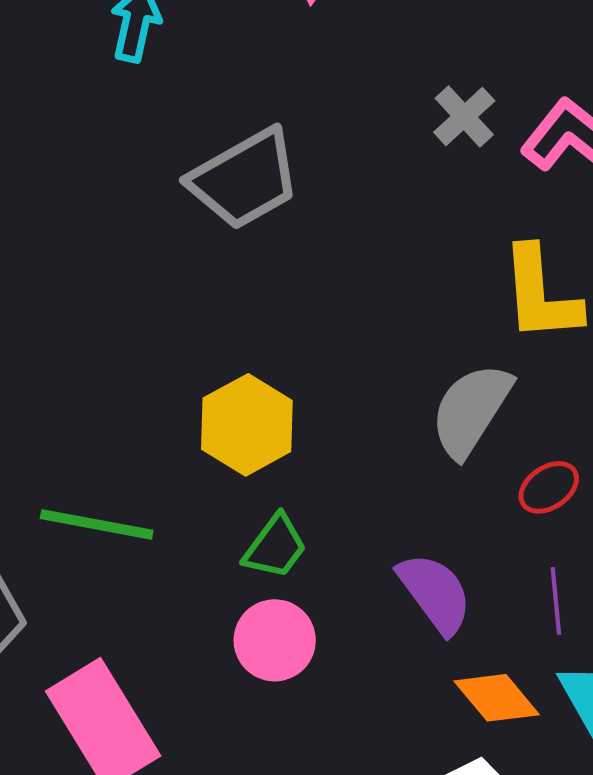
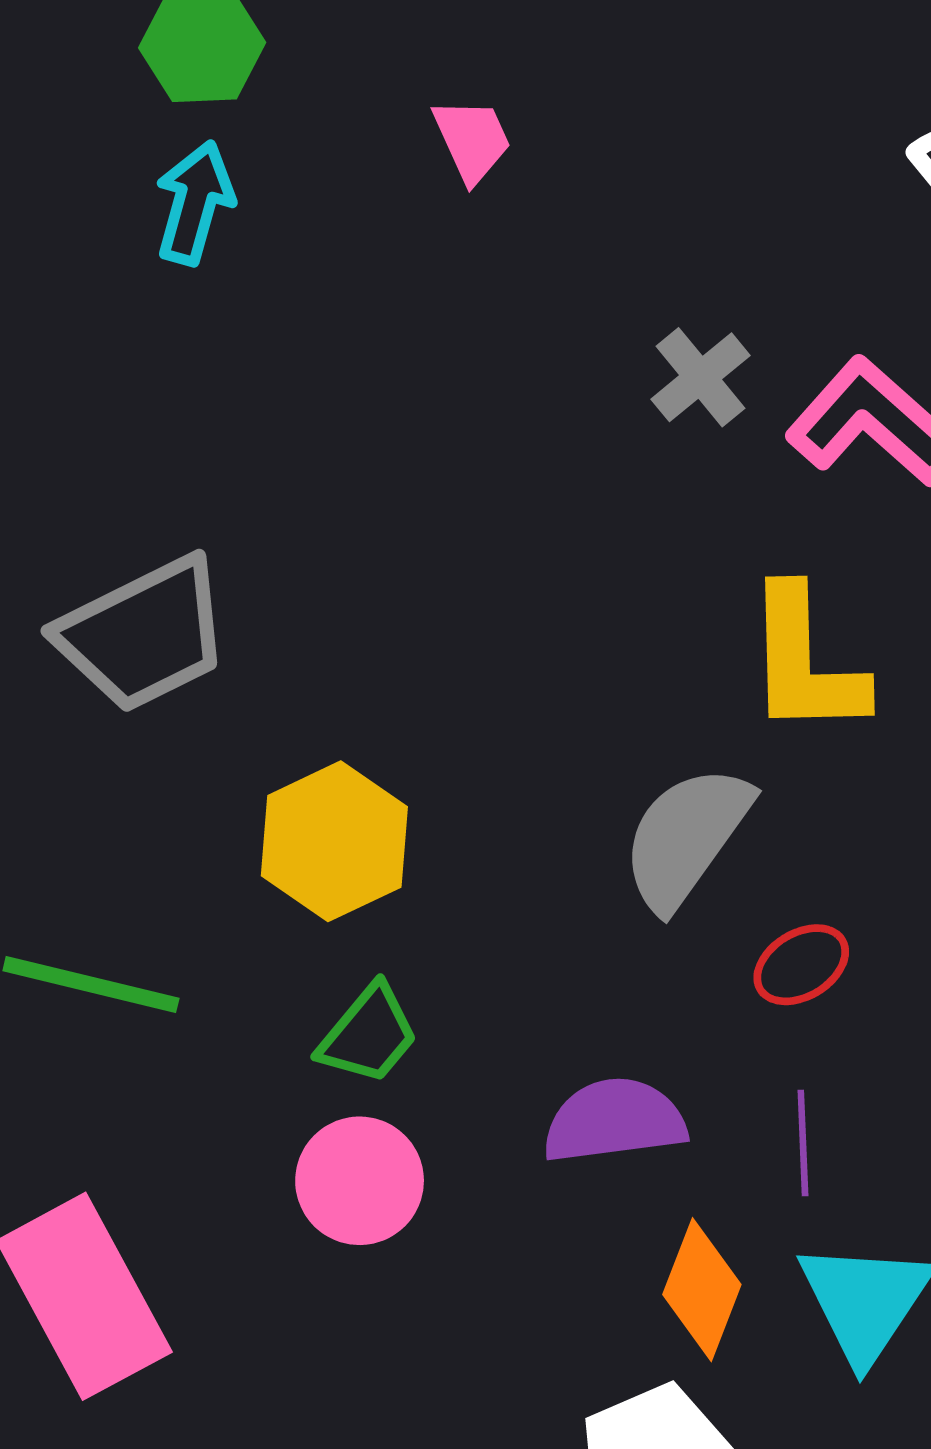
gray trapezoid: (245, 179) -> (144, 634), moved
purple semicircle: (435, 593) -> (614, 1121), turned -64
orange diamond: (497, 698) -> (702, 1290), turned 58

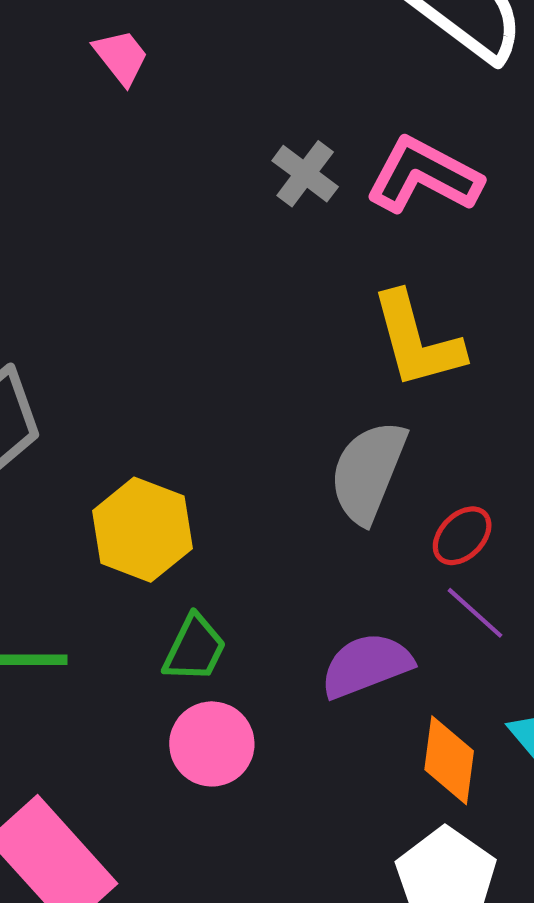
purple line: (803, 1143) -> (475, 613), moved, turned -32

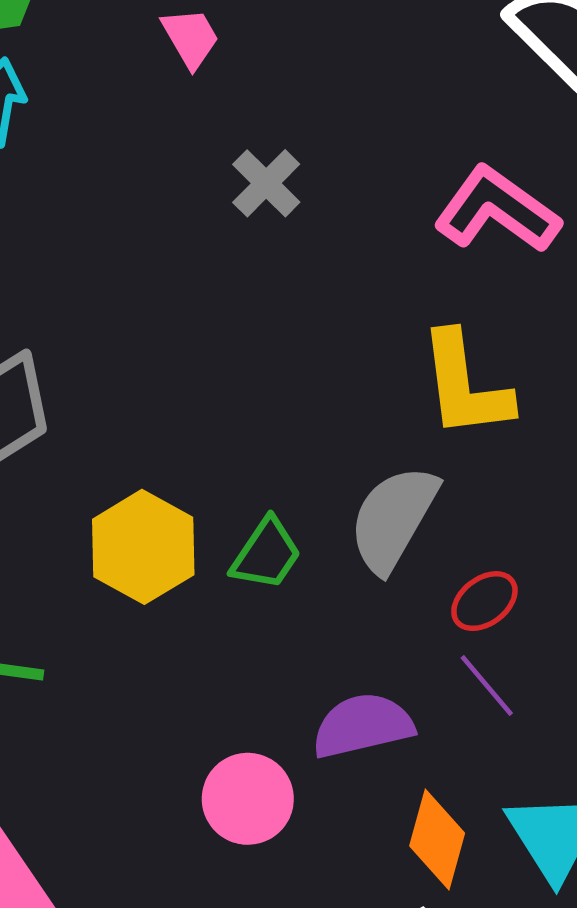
gray cross: (305, 174) -> (266, 183), moved
green trapezoid: (195, 649) -> (266, 554), moved
pink circle: (212, 744) -> (248, 799), moved

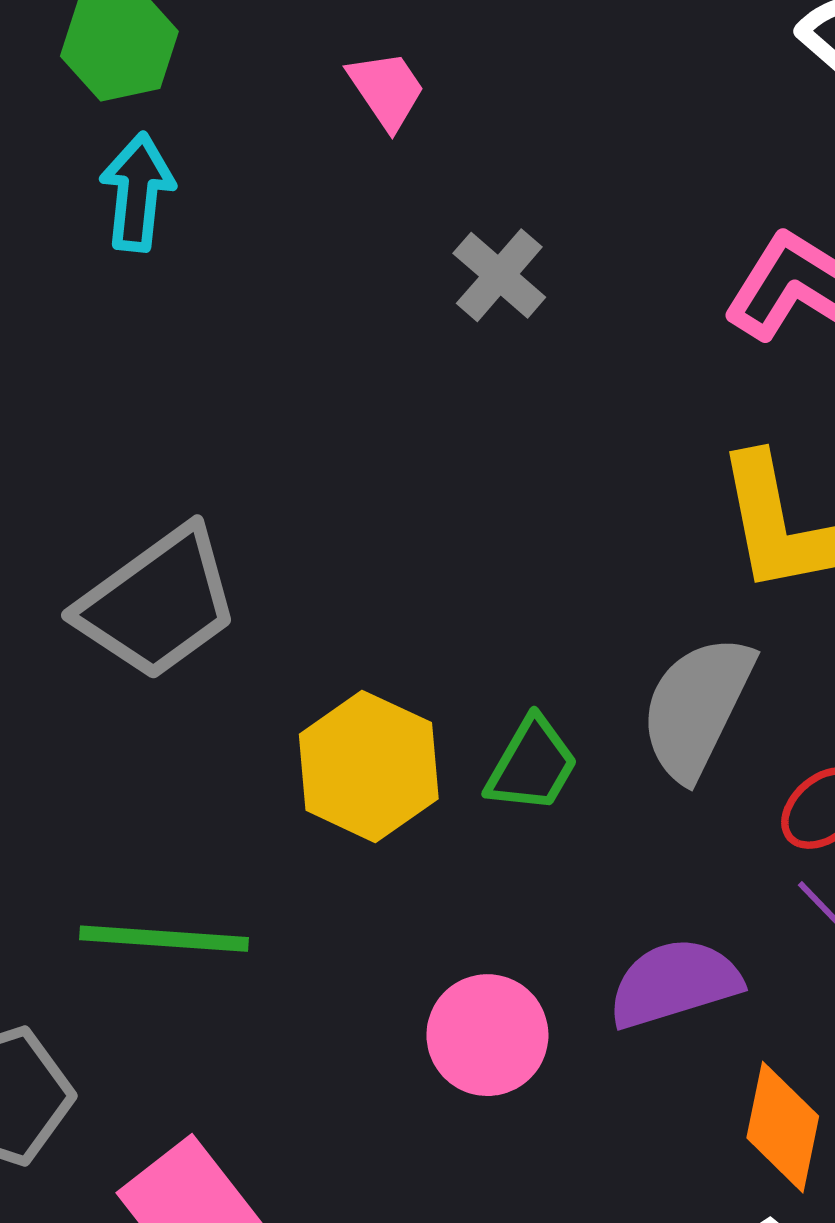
pink circle: (248, 799) -> (487, 1035), moved

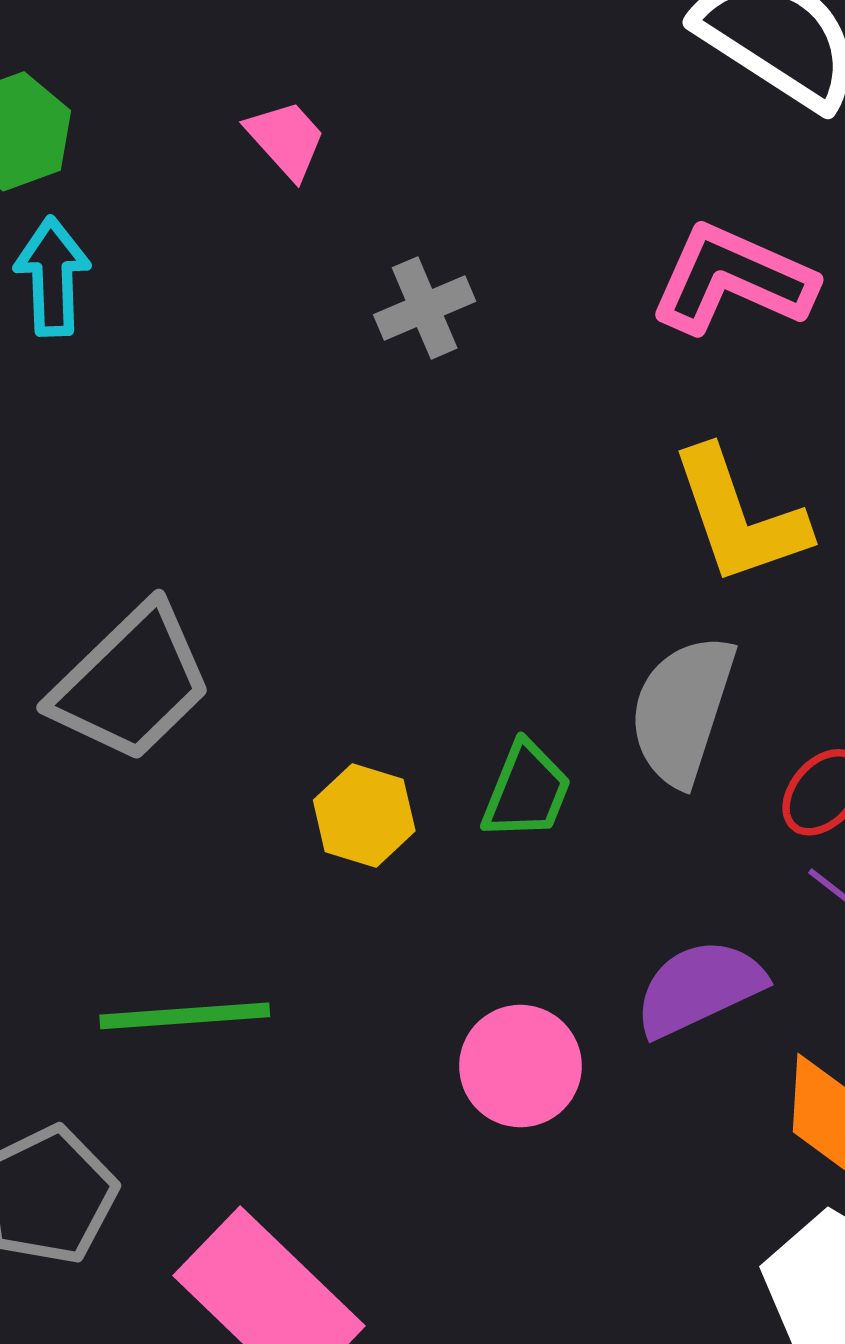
gray cross: (499, 275) -> (425, 308), turned 34
yellow hexagon: (369, 766) -> (364, 815), size x0.7

